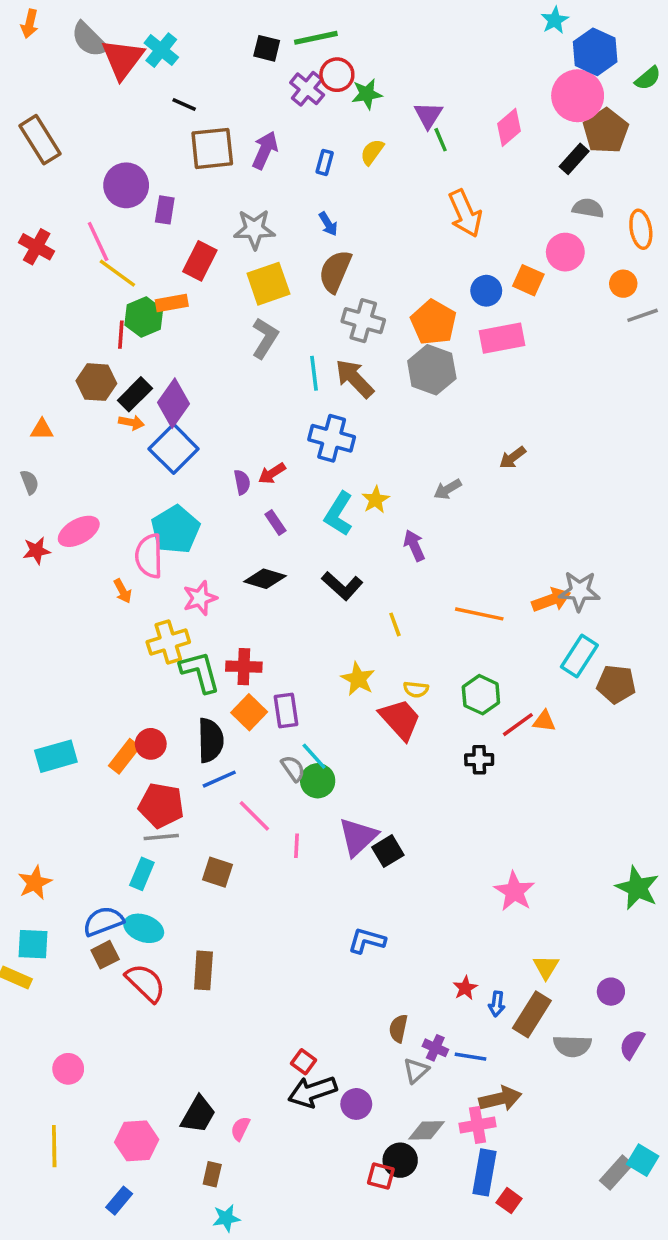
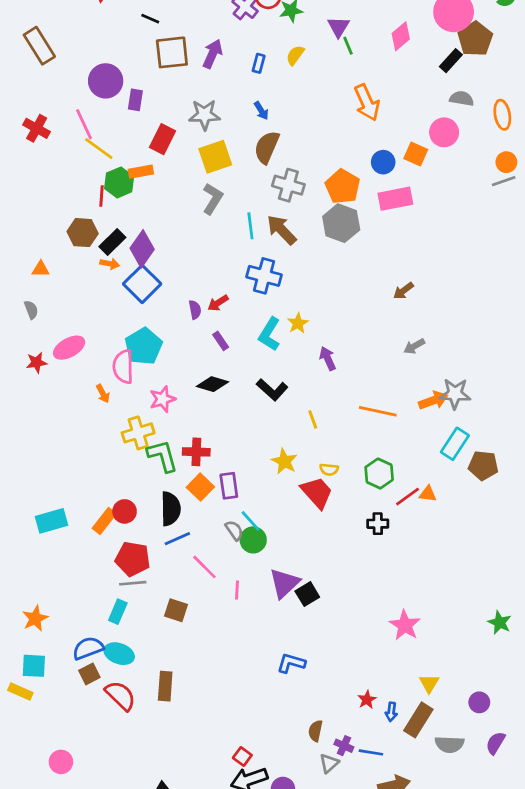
orange circle: (623, 284) -> (506, 162), moved
gray arrow: (448, 489) -> (414, 346), moved
green star: (637, 888) -> (500, 622), size x0.7

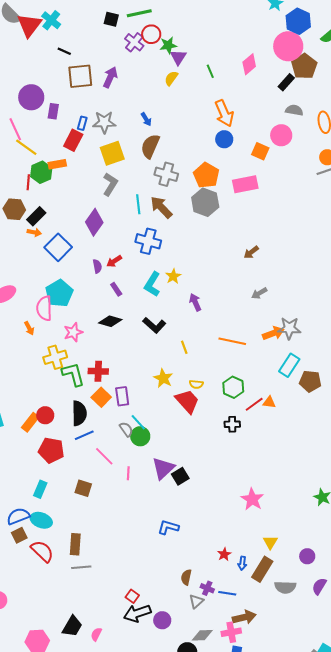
purple triangle: (338, 27) -> (178, 57), moved
blue rectangle: (259, 63) -> (82, 123), moved
blue circle: (383, 162) -> (224, 139), moved
purple diamond: (142, 249) -> (94, 222), moved
gray line: (133, 583) -> (81, 567), moved

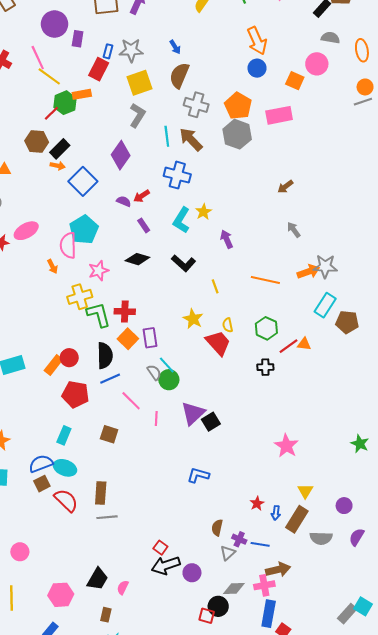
red line: (28, 182) -> (51, 113), turned 42
purple semicircle: (97, 266) -> (124, 201), turned -56
gray arrow: (259, 293) -> (294, 230), turned 84
yellow semicircle: (196, 384) -> (228, 325), turned 72

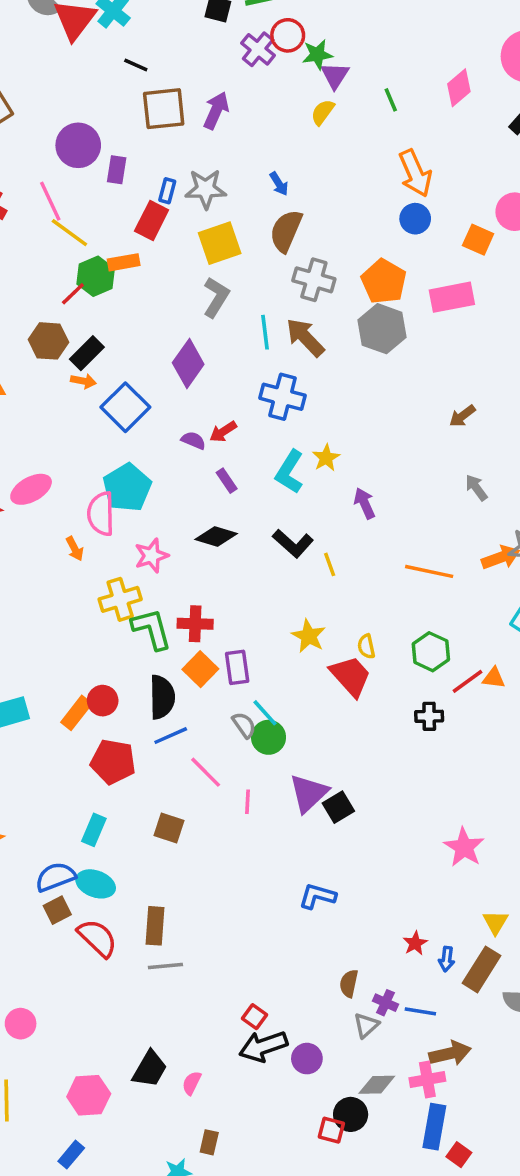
yellow line: (215, 286) -> (330, 564), moved
brown rectangle: (106, 615) -> (209, 1142), moved

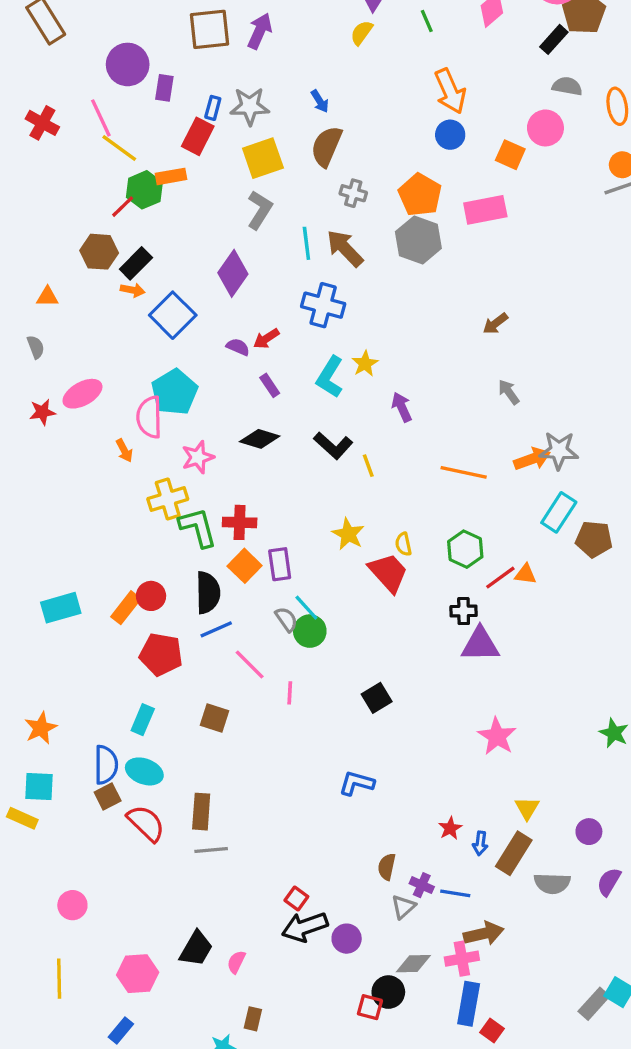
gray cross: (314, 280) -> (353, 193), size x0.7
purple triangle: (309, 793) -> (480, 644), moved, turned 42
blue semicircle: (55, 877) -> (106, 765), turned 111

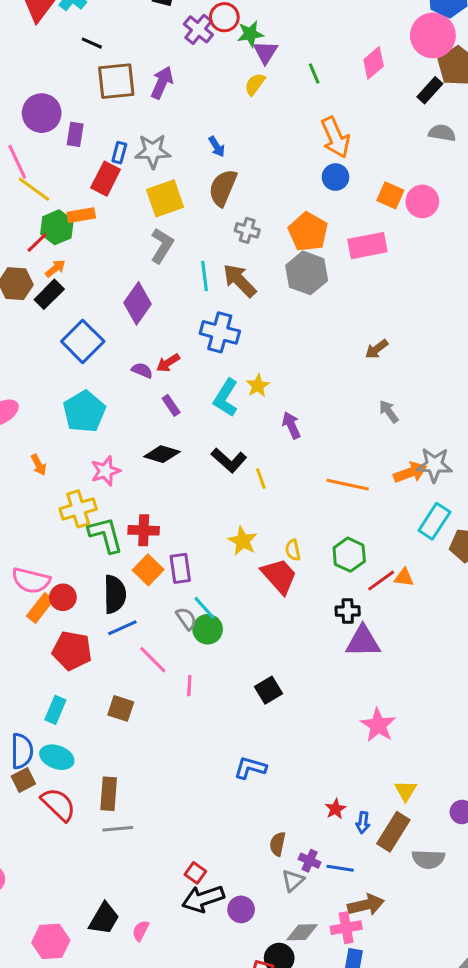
pink circle: (545, 128) -> (422, 201), moved
orange arrow: (133, 290) -> (55, 268), moved, turned -50
pink semicircle: (149, 417) -> (31, 581), moved, turned -75

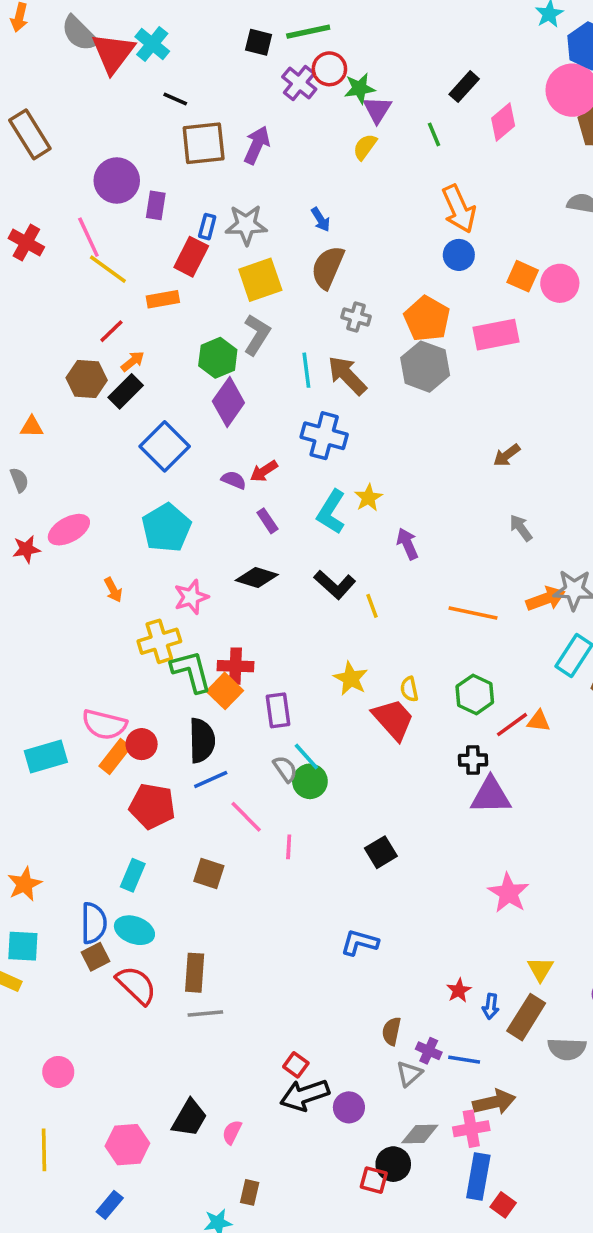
black rectangle: (430, 90) -> (464, 87), moved
green hexagon: (57, 227) -> (218, 358), moved
orange square: (148, 570) -> (225, 691), moved

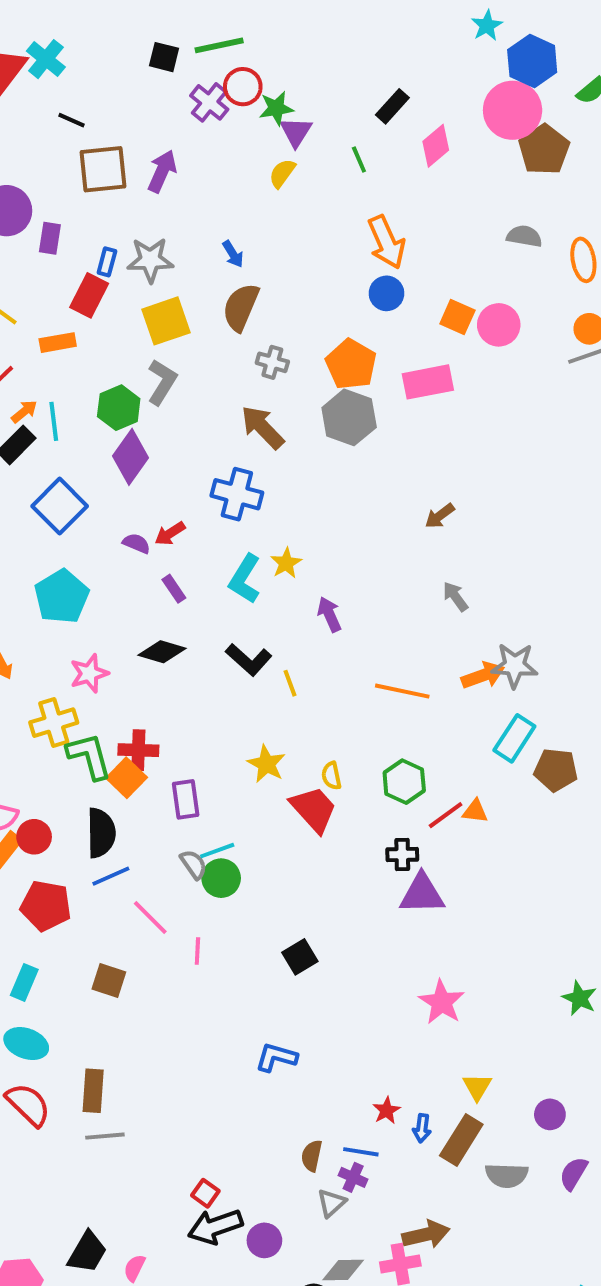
cyan line: (306, 370) -> (54, 421), moved
cyan line: (306, 756) -> (217, 851), turned -68
blue line: (464, 1060) -> (361, 1152), moved

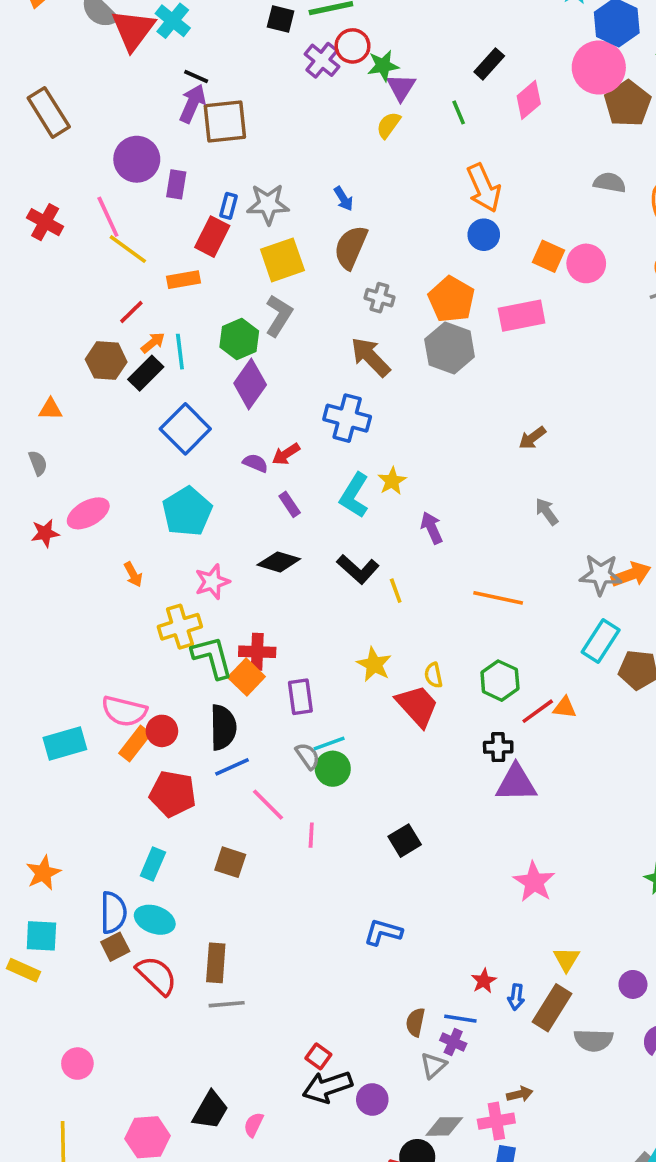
purple arrow: (162, 171) -> (192, 103), moved
orange arrow: (483, 675) -> (631, 575), moved
brown arrow: (426, 1234) -> (520, 1094), size x0.6

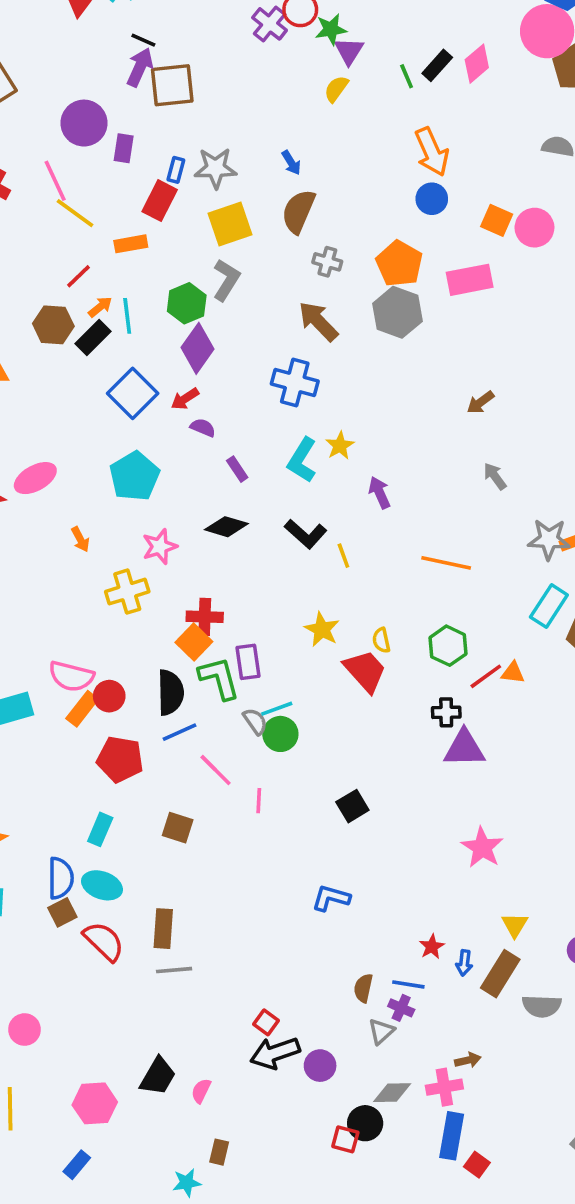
black rectangle: (489, 64) -> (437, 65), moved
red arrow: (286, 454) -> (185, 399), moved
green L-shape: (212, 657) -> (219, 678), moved

